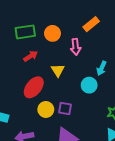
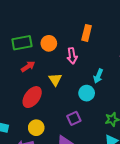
orange rectangle: (91, 24) -> (87, 33), turned -35
yellow circle: (46, 109) -> (36, 128), moved
purple square: (65, 109) -> (74, 118), moved, turned -32

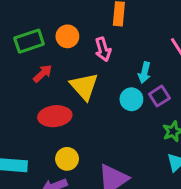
yellow triangle: (55, 79) -> (84, 86), size x1.5
red ellipse: (32, 97) -> (55, 116), turned 55
purple square: (74, 118) -> (159, 96), moved

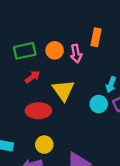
pink arrow: (103, 49) -> (76, 54), moved

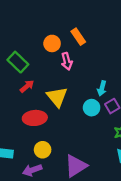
orange rectangle: (96, 37) -> (78, 37), moved, turned -42
orange circle: (55, 50) -> (52, 43), moved
green rectangle: (25, 51) -> (18, 62), turned 60

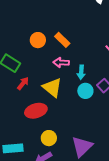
orange rectangle: (78, 37) -> (62, 40), moved
pink arrow: (67, 61) -> (61, 63), moved, turned 119
cyan arrow: (102, 88) -> (81, 72), moved

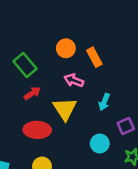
pink arrow: (61, 63) -> (74, 80), moved
cyan circle: (85, 91) -> (100, 144), moved

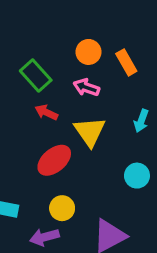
pink arrow: (74, 80) -> (86, 87), moved
red arrow: (32, 93) -> (46, 112), turned -119
red ellipse: (37, 130) -> (54, 160), turned -40

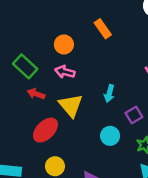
orange rectangle: (126, 62) -> (103, 29), moved

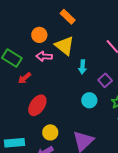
red arrow: (36, 94) -> (25, 78), turned -48
yellow triangle: (71, 106) -> (65, 46), moved

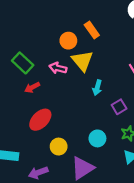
orange circle: (39, 35) -> (68, 41), moved
cyan circle: (89, 100) -> (97, 138), moved
yellow circle: (50, 132) -> (59, 147), moved

